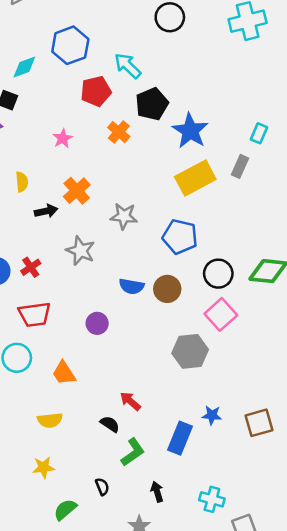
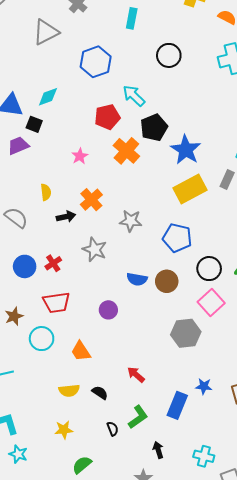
blue hexagon: (70, 45) -> (96, 62), moved
orange cross: (119, 132) -> (126, 151), size x1.4
black semicircle: (110, 424) -> (100, 393), moved
black semicircle: (102, 487) -> (113, 429), moved

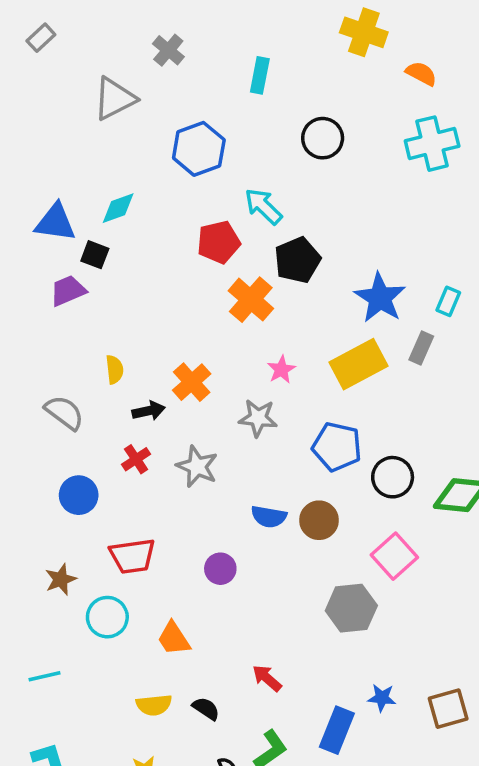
blue star: (186, 150) -> (380, 298), moved
pink star: (80, 156) -> (281, 370), moved
red cross: (53, 263) -> (136, 459), moved
black circle: (209, 269) -> (393, 477), moved

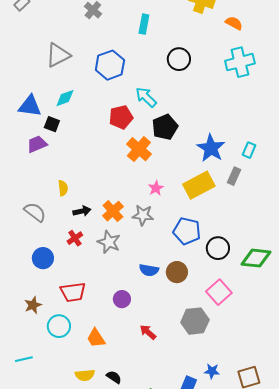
gray triangle: (115, 99) -> (58, 55), moved
orange cross: (192, 382) -> (113, 211), moved
red arrow: (267, 678) -> (148, 332), moved

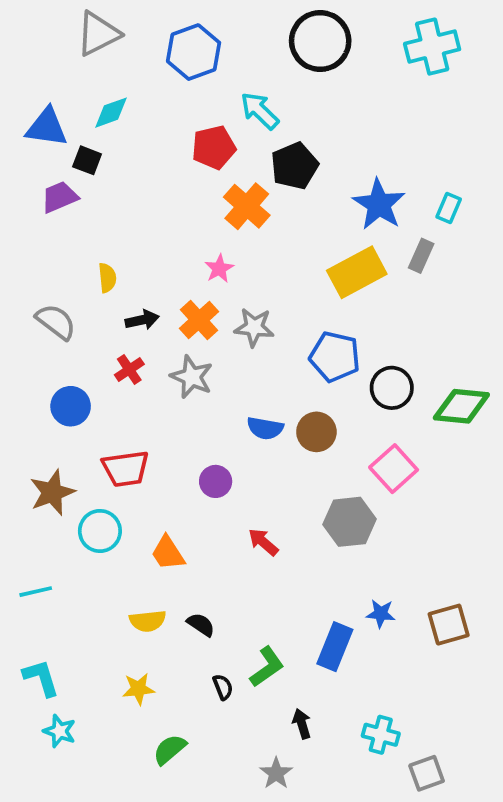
black circle: (179, 59) -> (320, 41), size x1.4
pink star: (156, 188) -> (219, 269), moved
brown star: (33, 305) -> (52, 492), size x1.4

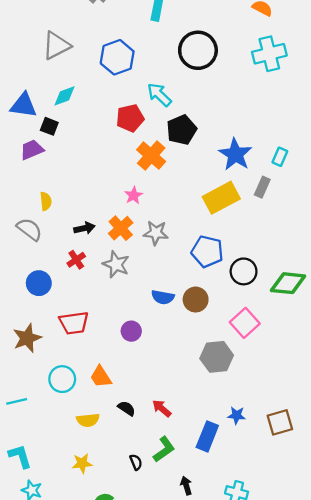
yellow semicircle: (107, 278) -> (46, 201), moved
cyan circle: (100, 531) -> (62, 379), moved
red arrow: (263, 542) -> (162, 408), moved
black semicircle: (201, 625) -> (127, 408), moved

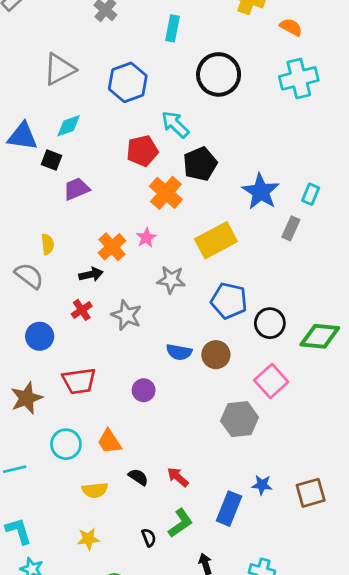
purple trapezoid: (32, 150) -> (76, 189), moved
yellow rectangle: (221, 198) -> (216, 240), moved
orange cross: (121, 228) -> (112, 247), moved

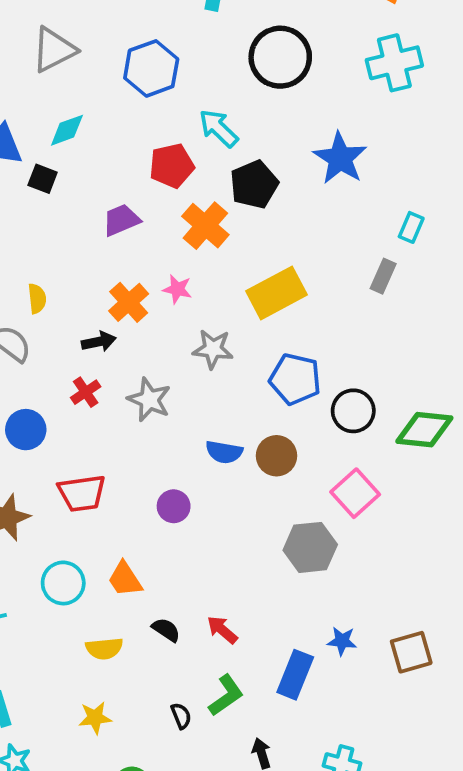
purple trapezoid: (76, 189) -> (121, 220), moved
blue star: (261, 192) -> (340, 158), moved
pink star: (146, 238) -> (177, 289), turned -30

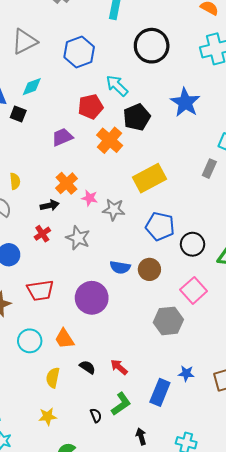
pink star: (177, 289) -> (90, 198), moved
purple circle: (174, 506) -> (92, 298), size x1.8
yellow semicircle: (104, 648) -> (53, 378), turned 108

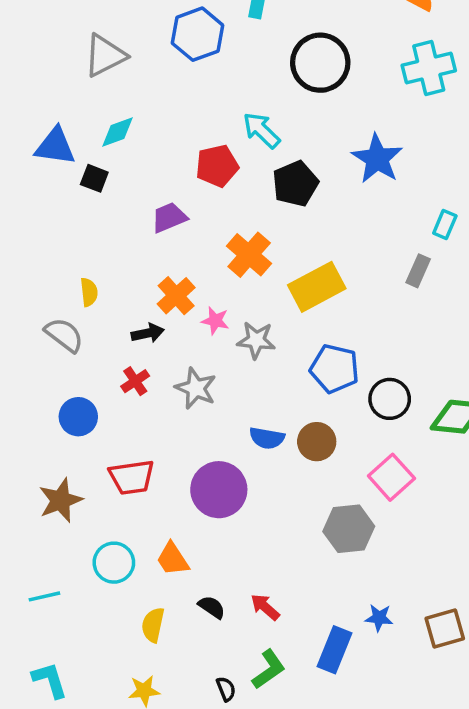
blue hexagon: (79, 52) -> (197, 34), moved
orange cross: (110, 140) -> (249, 255), moved

